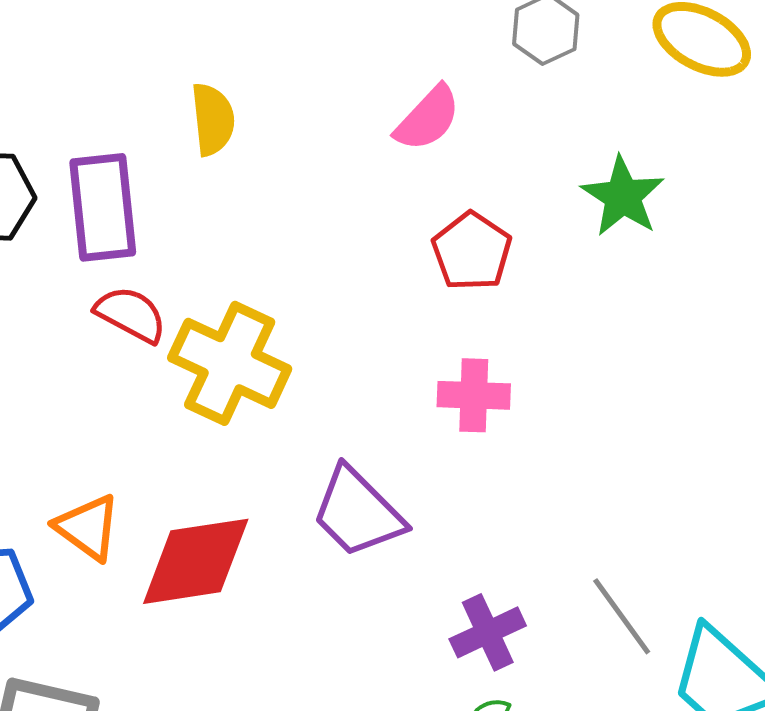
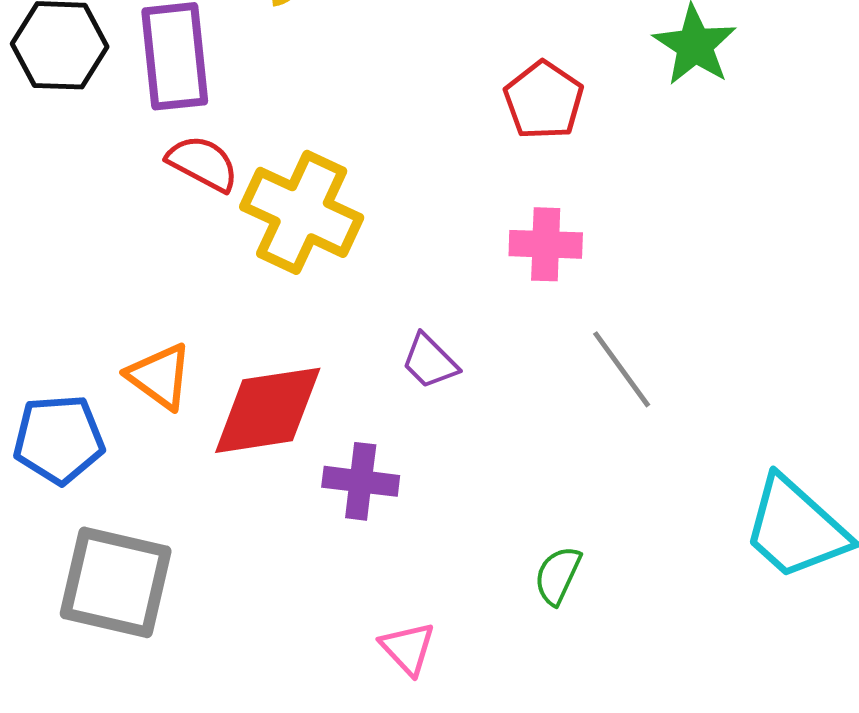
purple trapezoid: (358, 512) -> (430, 361), size x0.6
gray line: (622, 616) -> (622, 369), moved
purple cross: (488, 632) -> (361, 481), moved, turned 32

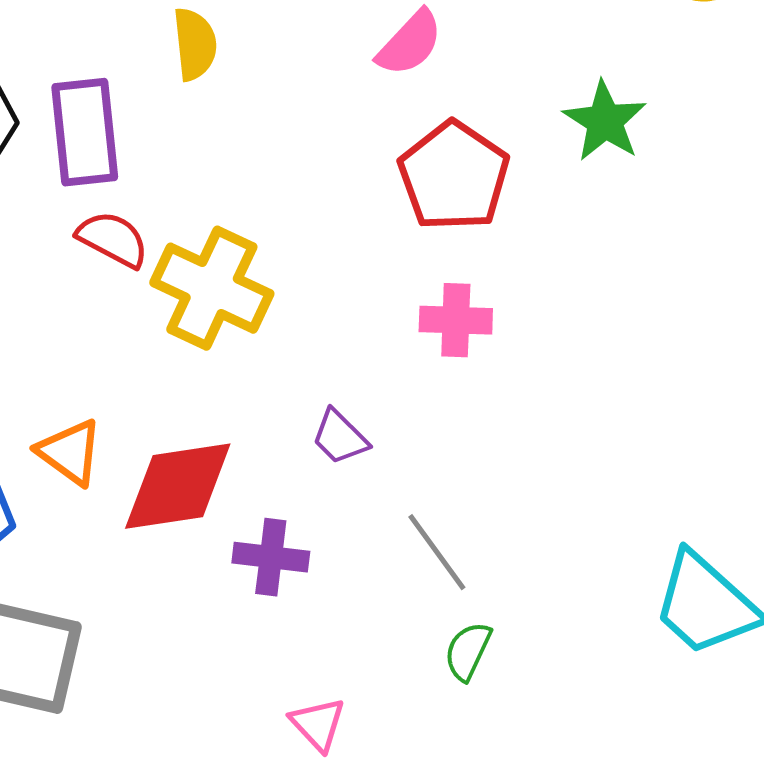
red pentagon: (544, 100) -> (454, 176), size x1.4
gray line: (622, 369) -> (437, 552), moved

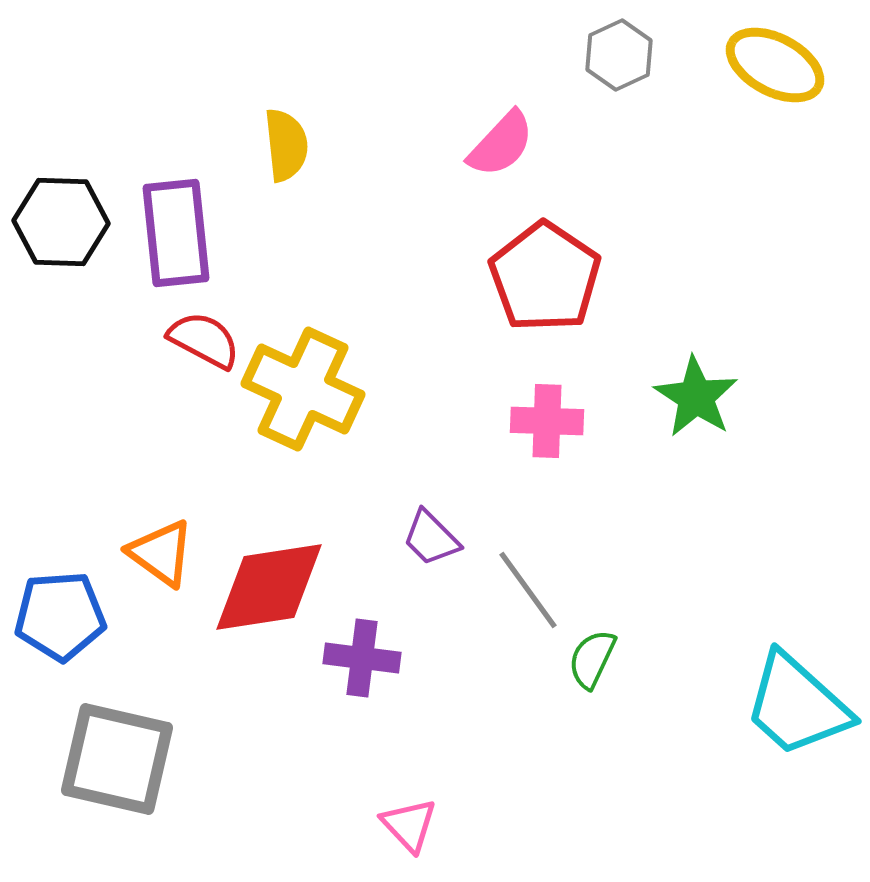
green star: (605, 121) -> (696, 397), moved
gray line: (437, 552) -> (528, 590), moved
green semicircle: (468, 651) -> (592, 659), moved

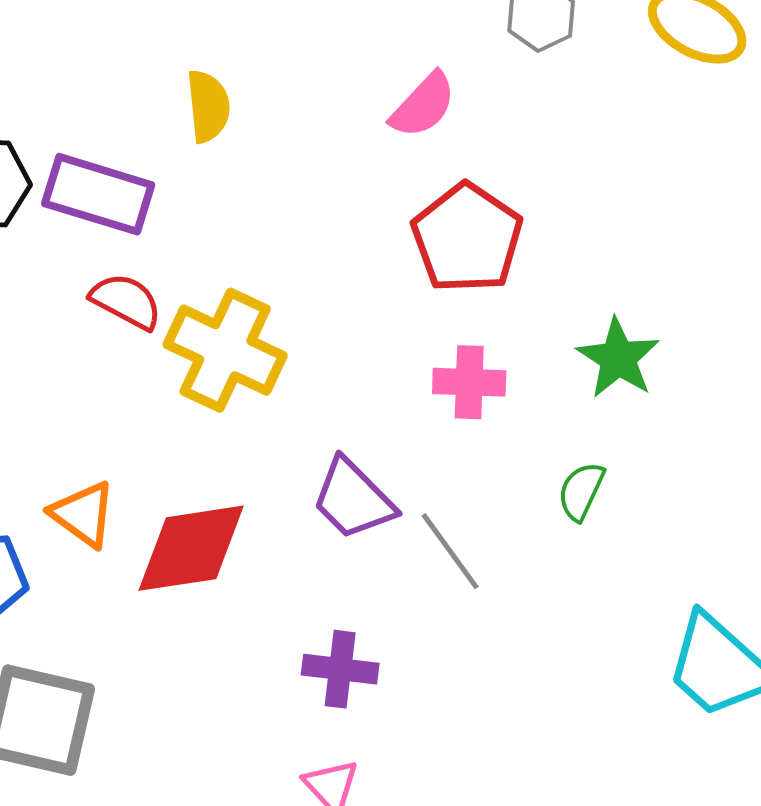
purple rectangle: (176, 233) -> (98, 194), turned -67
purple trapezoid: (431, 538) -> (353, 499), size x1.5
purple cross: (362, 658) -> (340, 669), moved
green semicircle: (592, 659) -> (581, 491), moved

